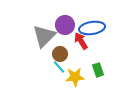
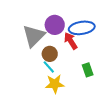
yellow star: (75, 77) -> (55, 84), moved

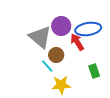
gray triangle: (34, 36) -> (40, 37), turned -35
cyan line: (49, 67) -> (47, 66), moved

